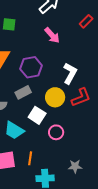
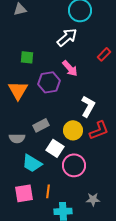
purple hexagon: (31, 67) -> (49, 82), moved
pink circle: (56, 132) -> (74, 165), size x1.5

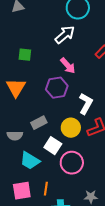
purple hexagon: (49, 82) -> (57, 88), moved

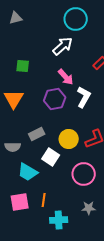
white L-shape: (86, 104) -> (84, 97), moved
pink circle: (72, 163) -> (84, 174), moved

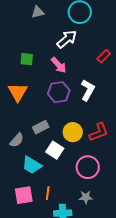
gray triangle: (16, 18) -> (38, 12), moved
pink arrow: (66, 77) -> (59, 65), moved
gray semicircle: (13, 147) -> (17, 140), turned -49
gray star: (89, 208) -> (86, 197), moved

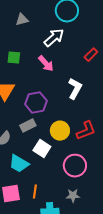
gray triangle: (38, 12) -> (22, 20), moved
purple hexagon: (59, 92) -> (36, 103), moved

